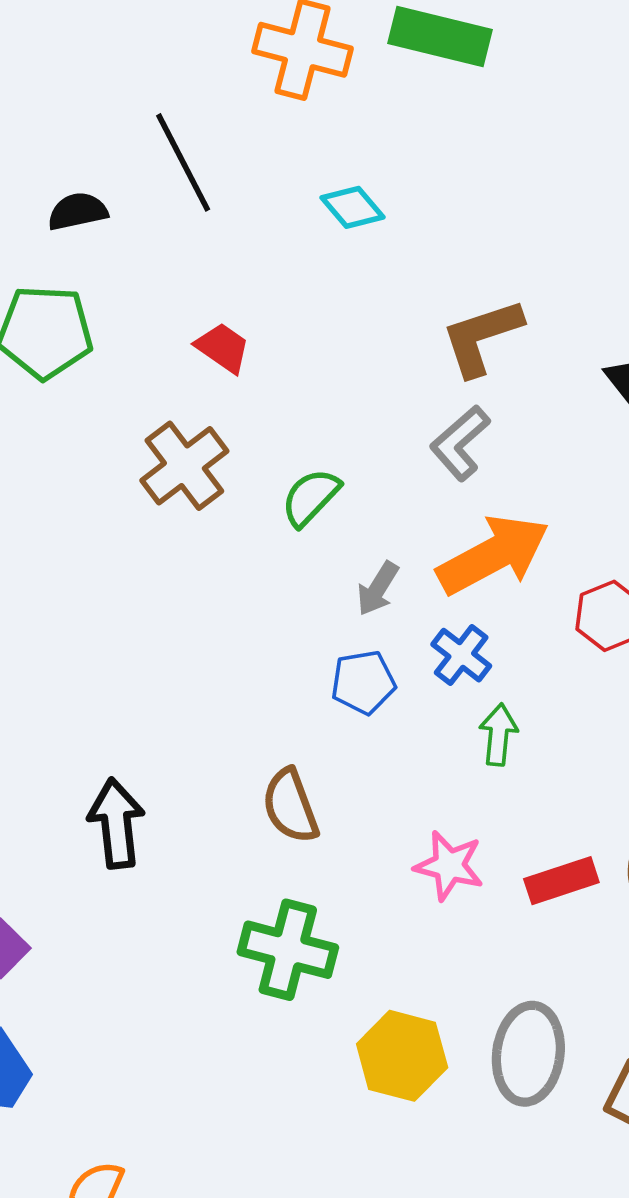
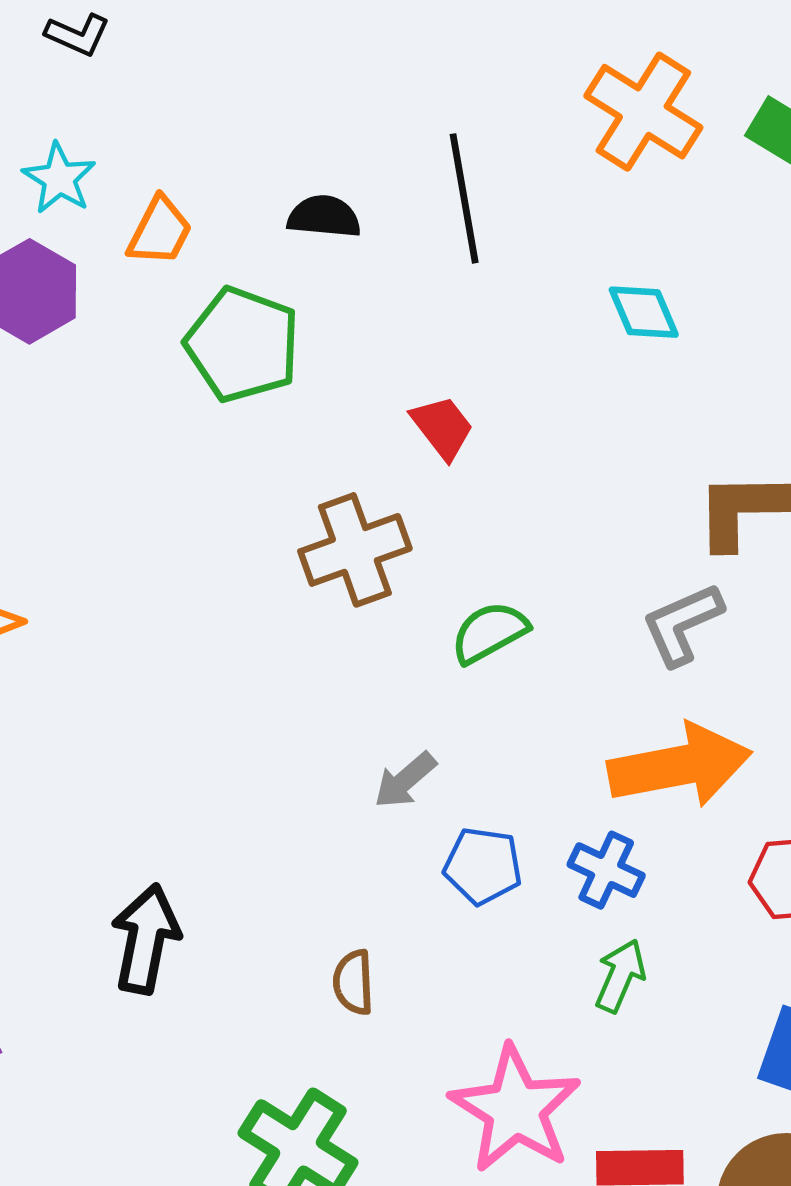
gray arrow: (378, 589) -> (405, 780), moved
blue cross: (461, 655) -> (606, 870), turned -30
brown semicircle: (290, 806) -> (353, 982), size x0.7
pink star: (449, 866) -> (515, 1109), size x1.5

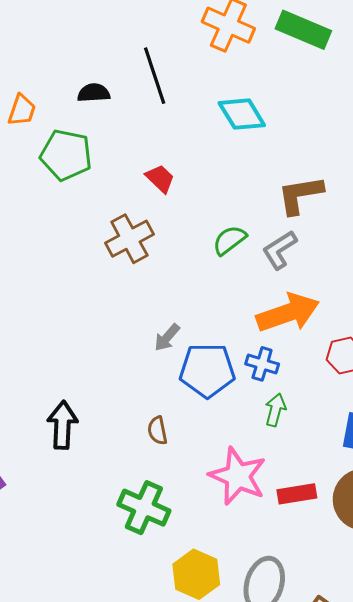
cyan diamond: (644, 312) -> (242, 114), size x1.4
green semicircle: (489, 632) -> (229, 240), moved
blue pentagon: (483, 866) -> (207, 370), size x1.6

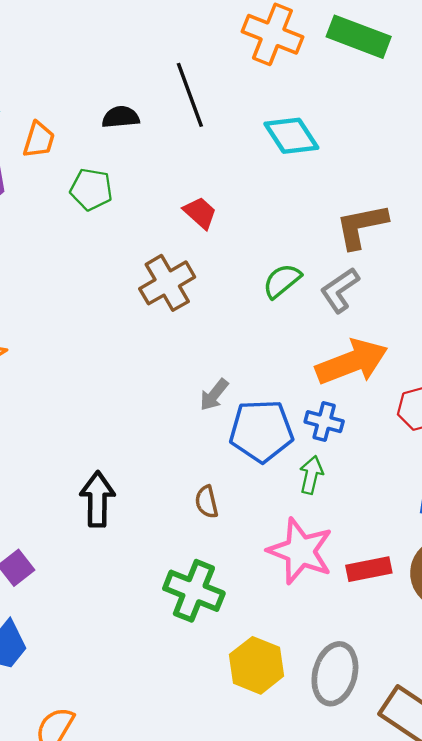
green pentagon: (66, 155) -> (91, 189), size x0.7
green arrow: (275, 410) -> (311, 475), moved

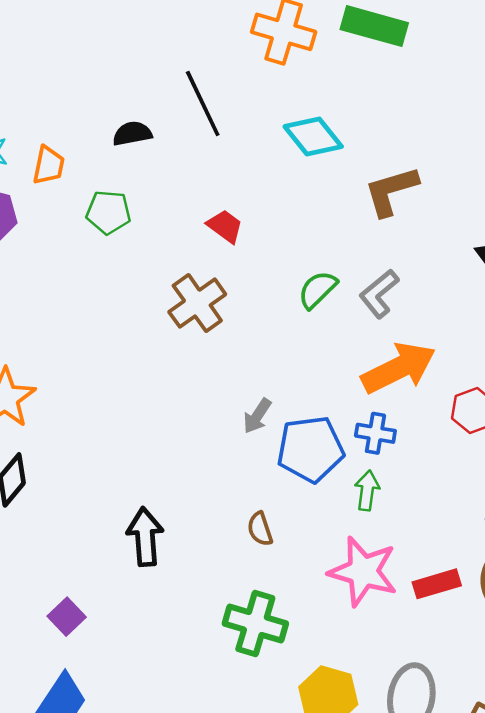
brown L-shape: (361, 226) -> (391, 191), moved

